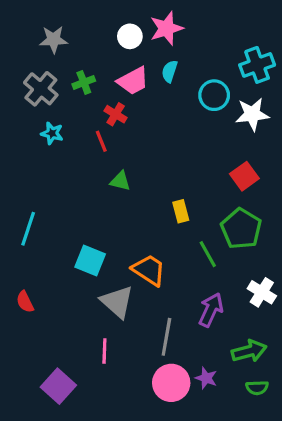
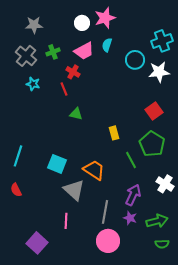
cyan line: (28, 229) -> (18, 156), moved
purple star: (206, 378) -> (130, 218), moved

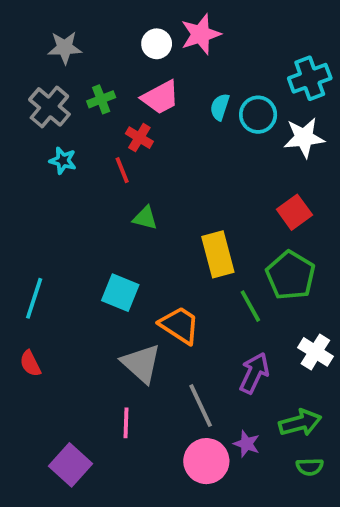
cyan semicircle: (107, 45) -> (220, 107), moved
yellow rectangle: (114, 133) -> (218, 254), size x1.6
cyan square: (57, 164) -> (120, 293), moved
gray line: (105, 212) -> (201, 406), turned -35
purple star: (130, 218) -> (247, 444), moved

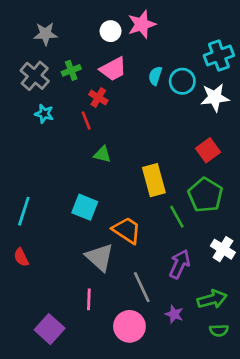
pink circle: (206, 461) -> (129, 326), moved

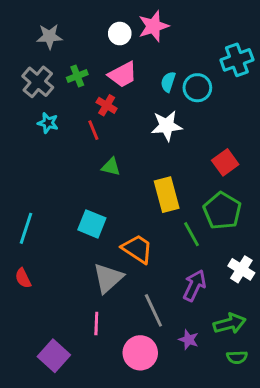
white star: (215, 97) -> (167, 126), moved
gray triangle: (100, 257) -> (108, 278), turned 36

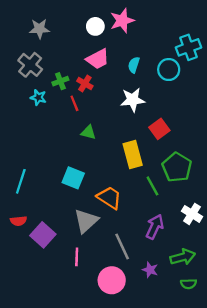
green cross: (77, 76) -> (60, 81), moved
cyan circle: (197, 88) -> (169, 70), moved
red square: (225, 162) -> (159, 129), moved
red semicircle: (23, 278) -> (18, 221), turned -70
purple square: (54, 356) -> (43, 235), moved

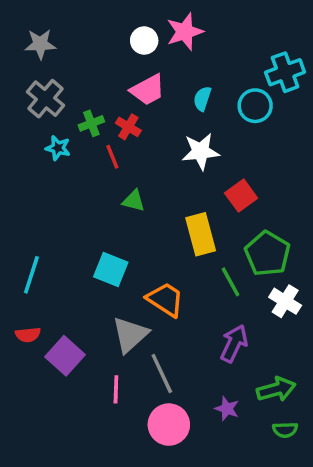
gray star: (39, 29) -> (40, 44), moved
white cross: (192, 214) -> (285, 301), moved
gray line: (122, 246) -> (162, 373), moved

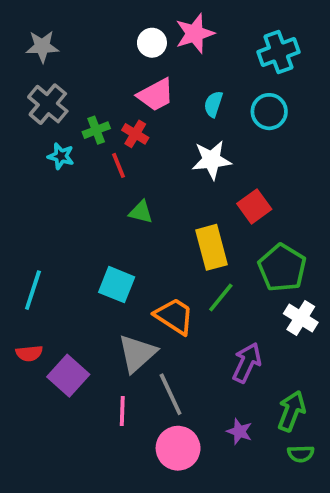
cyan cross: (285, 72) -> (278, 52), moved
green line: (230, 282) -> (221, 298), moved, turned 68
green arrow: (276, 389) -> (291, 411), turned -54

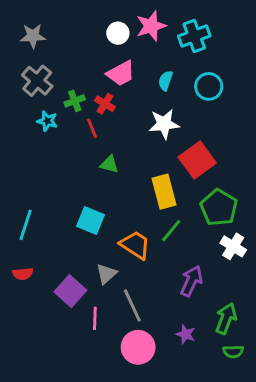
cyan cross: (278, 52) -> (194, 36), moved
red square: (254, 206) -> (197, 160), size x1.4
gray triangle: (137, 353) -> (106, 274), size x0.7
purple square: (68, 376) -> (70, 291), moved

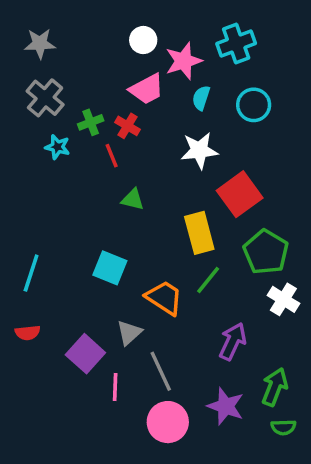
pink star: (151, 26) -> (184, 61), moved
purple star: (186, 334) -> (226, 406), size x1.5

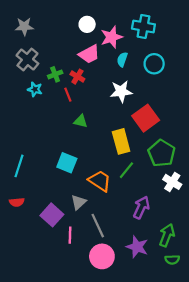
cyan cross: (236, 44) -> (143, 26), turned 30

